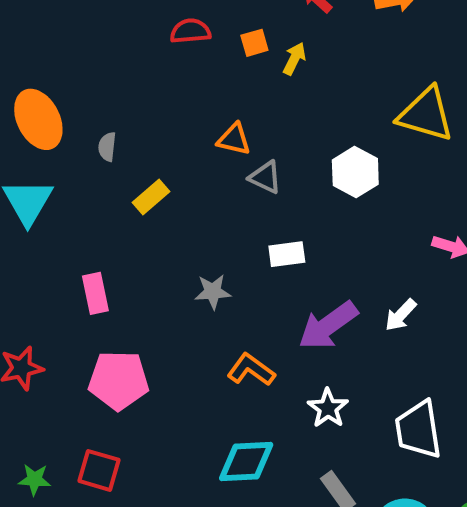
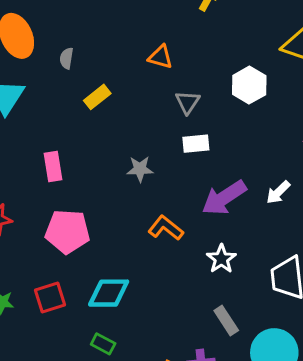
gray triangle: (265, 177) -> (188, 102), moved, turned 36
cyan diamond: (246, 461) -> (109, 293), moved
red square: (99, 470) -> (50, 298), turned -36

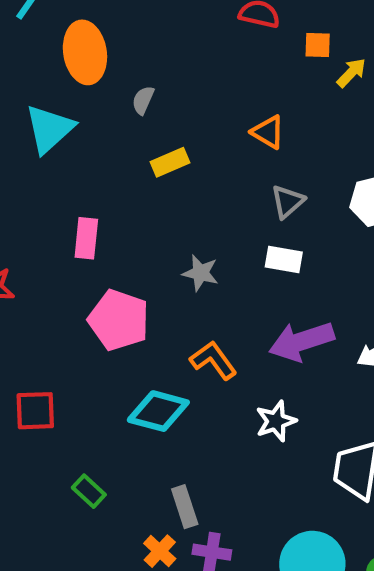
pink pentagon: (67, 231) -> (119, 320), moved
cyan diamond: (109, 293) -> (158, 411), moved
gray rectangle: (226, 321) -> (185, 507), moved

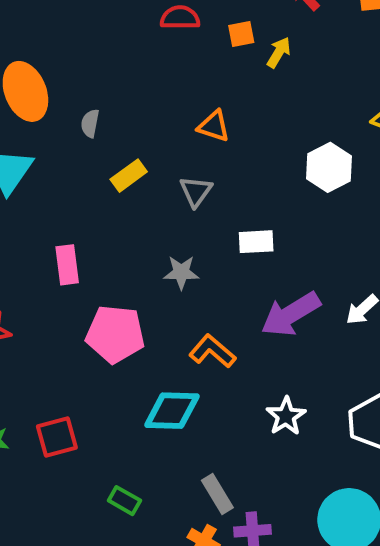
gray triangle: (288, 202) -> (196, 191), moved
white star: (276, 421) -> (286, 416), moved

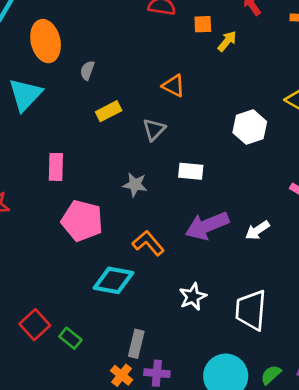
red square: (57, 437) -> (35, 325), moved, turned -36
gray rectangle: (217, 494) -> (136, 344), turned 36

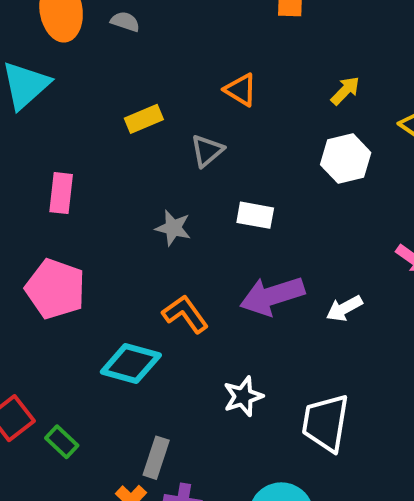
yellow arrow: (227, 41) -> (345, 91), moved
gray semicircle: (87, 70) -> (125, 22), moved, turned 84
pink pentagon: (82, 221) -> (55, 289), moved

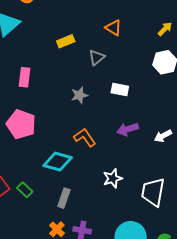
gray star: (173, 228) -> (79, 95), turned -30
purple arrow: (272, 296) -> (128, 129), size x0.7
green rectangle: (62, 442) -> (25, 190), moved
gray rectangle: (156, 458) -> (64, 198), moved

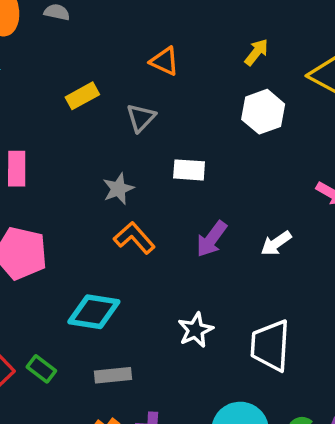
purple arrow: (128, 129) -> (212, 239), turned -30
orange L-shape: (85, 138) -> (134, 238), moved
gray rectangle: (64, 198) -> (113, 375), turned 72

